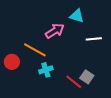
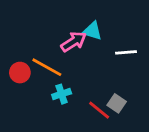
cyan triangle: (77, 16) -> (92, 31), moved
red circle: (12, 62) -> (20, 73), moved

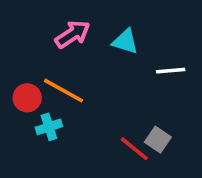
pink arrow: (74, 42) -> (73, 34), moved
cyan cross: (62, 94) -> (49, 127), moved

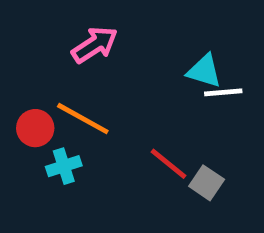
cyan triangle: (125, 42) -> (204, 71), moved
red line: (134, 149) -> (169, 164), moved

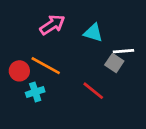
cyan triangle: (204, 71) -> (93, 33), moved
gray square: (207, 183) -> (114, 63), moved

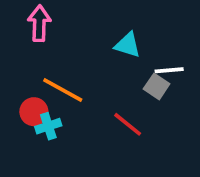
pink arrow: (52, 25) -> (39, 23), moved, turned -55
red circle: (19, 71) -> (34, 112), moved

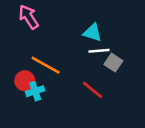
pink arrow: (39, 23) -> (29, 17), turned -35
white line: (169, 70) -> (99, 51), moved

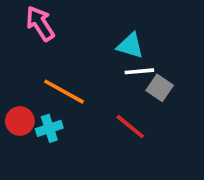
red circle: (25, 81) -> (20, 121), moved

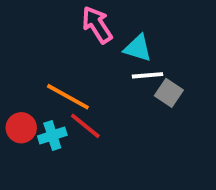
pink arrow: (40, 24) -> (97, 25), moved
red line: (130, 127) -> (85, 126), moved

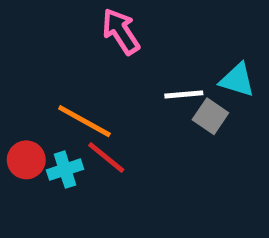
cyan triangle: (138, 48) -> (237, 80), moved

